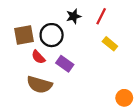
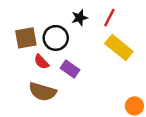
yellow rectangle: (110, 44) -> (119, 48), size x1.6

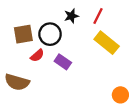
red semicircle: (41, 62) -> (37, 55), turned -88
brown semicircle: (43, 92) -> (17, 82), moved

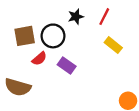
yellow rectangle: (107, 43) -> (113, 45), size x0.7

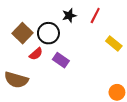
brown square: (25, 36) -> (22, 33), turned -36
yellow rectangle: (113, 45) -> (114, 44), moved

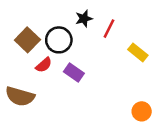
red line: (95, 15) -> (109, 29), moved

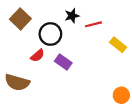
red line: (109, 29) -> (93, 24), turned 49
brown square: (27, 40) -> (20, 19), moved

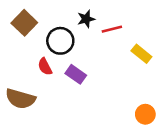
red semicircle: (38, 55) -> (45, 67), turned 104

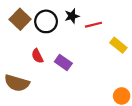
black circle: (60, 41) -> (46, 21), moved

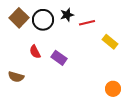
brown semicircle: (17, 83) -> (16, 77), size x0.7

